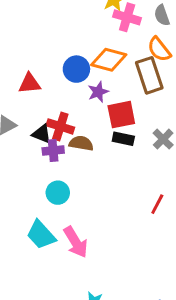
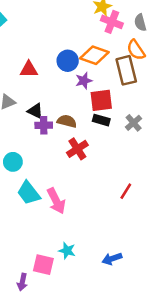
red cross: (60, 126) -> (77, 149), moved, turned 35
cyan circle: (58, 193) -> (13, 162), moved
red line: (157, 204) -> (126, 191), moved

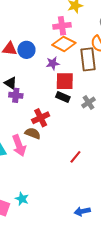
pink cross: (112, 22) -> (62, 26), moved, turned -36
blue circle: (68, 61) -> (26, 50), moved
brown semicircle: (67, 121) -> (33, 133), moved
pink arrow: (56, 201) -> (19, 146), moved
blue arrow: (112, 259) -> (82, 211), moved

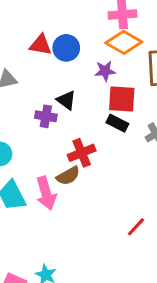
black triangle: (11, 83) -> (66, 100), moved
brown semicircle: (33, 133) -> (68, 176), turned 126
red line: (75, 157) -> (136, 227), moved

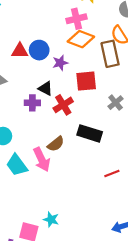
purple star: (105, 71) -> (60, 63), moved
black rectangle: (117, 123) -> (90, 133), moved, size x1.5
red cross: (82, 153) -> (63, 105), moved
red line: (136, 227) -> (112, 173), turned 35

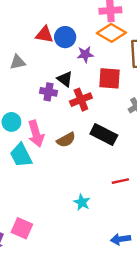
pink arrow: (42, 159) -> (36, 134), moved
cyan star: (51, 219) -> (82, 202), moved

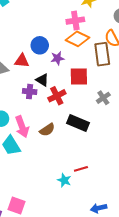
red triangle: (44, 35) -> (22, 61), moved
red line: (120, 181) -> (81, 169), moved

